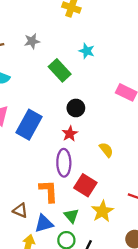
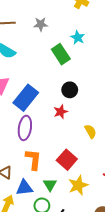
cyan star: (87, 51) -> (78, 37), moved
purple ellipse: (64, 163) -> (25, 128), moved

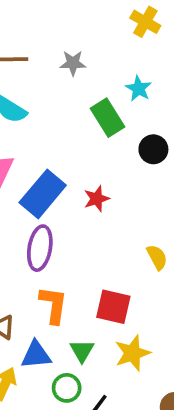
black circle: (70, 90) -> (153, 149), moved
red star: (61, 112) -> (97, 199), moved
red square: (67, 160) -> (113, 307), turned -30

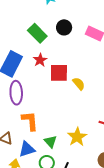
green rectangle: (108, 118) -> (37, 33), moved
red square: (113, 307) -> (59, 73), moved

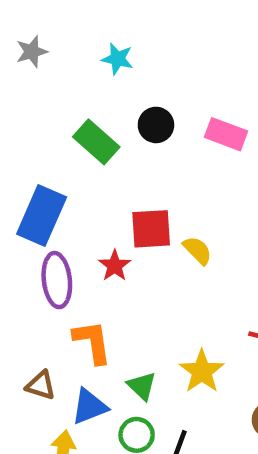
red star: (40, 60) -> (115, 266), moved

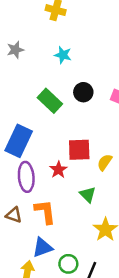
yellow semicircle: (197, 250) -> (105, 162), turned -102
brown triangle: (41, 385) -> (14, 215), moved
green triangle: (142, 386) -> (88, 195), moved

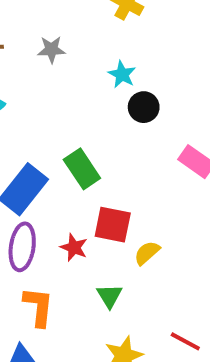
black circle: (83, 92) -> (144, 107), moved
green rectangle: (50, 101) -> (82, 169), moved
red star: (58, 170) -> (74, 247), turned -30

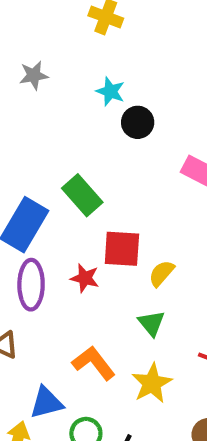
green triangle: (110, 296) -> (151, 323), moved
orange L-shape: (38, 307) -> (94, 363), moved, turned -36

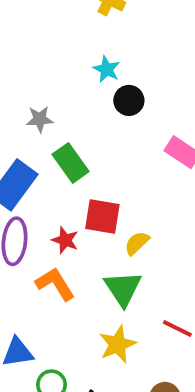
gray star: (34, 75) -> (40, 119), moved
green triangle: (151, 323) -> (123, 288), size x1.5
orange L-shape: (94, 363) -> (55, 284), moved

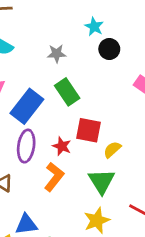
gray star: (40, 119) -> (57, 54), moved
orange L-shape: (55, 284) -> (54, 177), turned 68

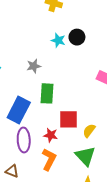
black circle: (109, 49) -> (77, 37), moved
green rectangle: (67, 92) -> (47, 93), turned 48

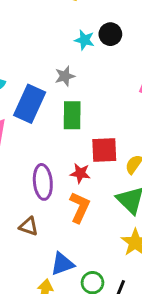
gray star: (34, 66) -> (65, 76), moved
blue rectangle: (19, 110) -> (30, 104), moved

